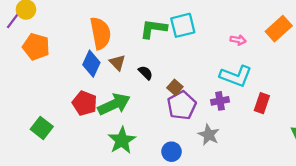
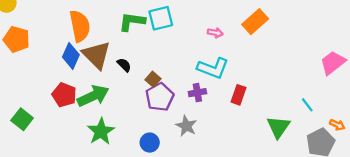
brown triangle: (117, 63) -> (96, 55), size x1.8

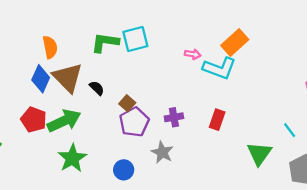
orange semicircle: (80, 26) -> (50, 47), size x0.7
cyan L-shape: (213, 68) -> (220, 68), moved

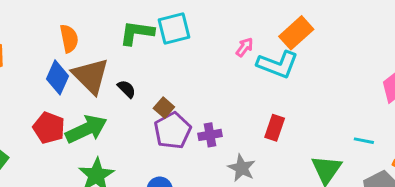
pink arrow: (193, 54) -> (244, 47), turned -63
purple cross: (174, 117) -> (210, 135), moved
cyan line: (290, 130) -> (364, 141), turned -42
gray star: (162, 152) -> (242, 168), moved

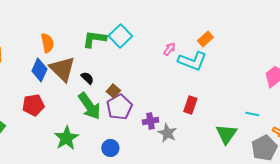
cyan square: (174, 28) -> (120, 36), turned -30
orange rectangle: (296, 33) -> (205, 39), size x0.7
red pentagon: (49, 128) -> (33, 105), turned -30
green arrow: (86, 129) -> (89, 106), moved, turned 80
purple cross: (210, 135) -> (150, 121), moved

